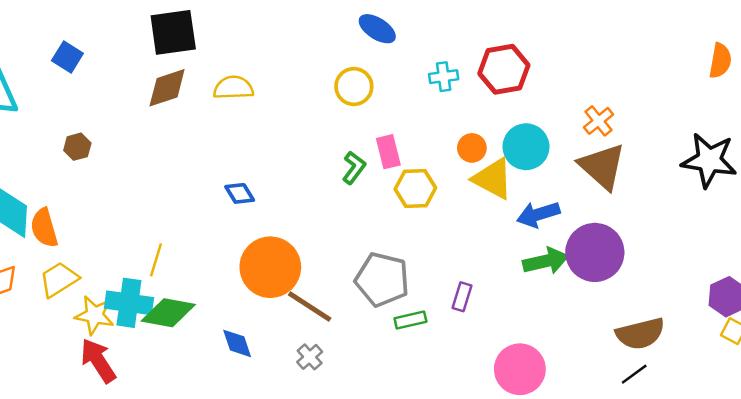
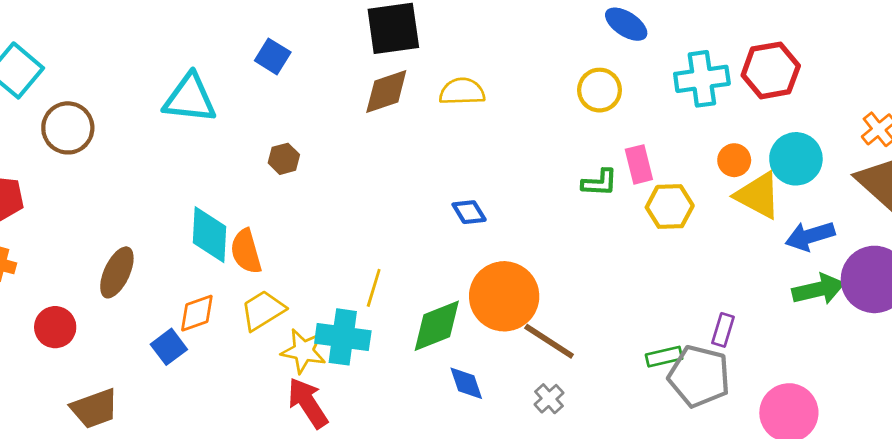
cyan cross: (444, 77) -> (702, 79), size x1.6
green L-shape: (354, 168) -> (600, 183), turned 56
gray pentagon: (382, 279) -> (699, 376), moved
green diamond: (168, 313) -> (437, 326), moved, turned -32

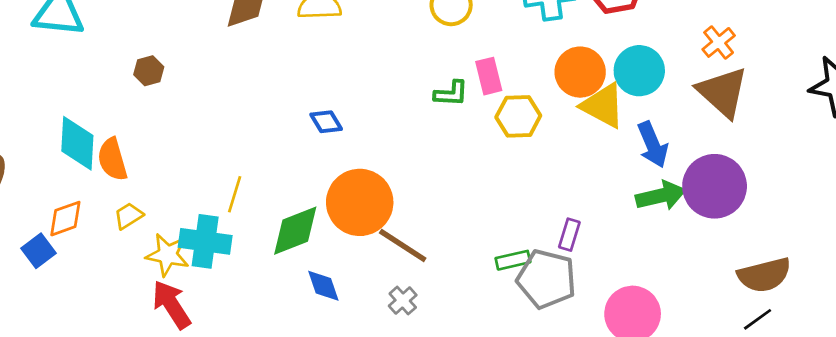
orange circle: (734, 160) -> (580, 72), size x1.6
blue arrow: (810, 236) -> (653, 145), turned -96
yellow trapezoid: (263, 310) -> (129, 216), size x0.7

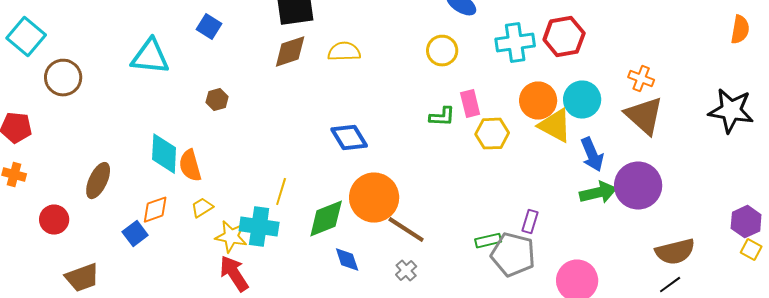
orange cross: (719, 42) -> (641, 79), turned -30
blue diamond: (326, 122) -> (349, 138), size x1.5

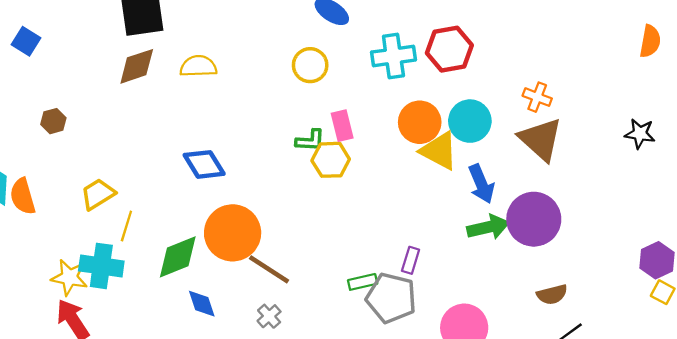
blue square: (209, 27) -> (26, 41), moved
black star: (731, 111) -> (640, 134), size x0.6
yellow hexagon: (492, 134) -> (331, 160), moved
yellow trapezoid: (202, 208) -> (98, 194), moved, size x1.4
brown semicircle: (675, 252) -> (552, 294), moved, size x0.7

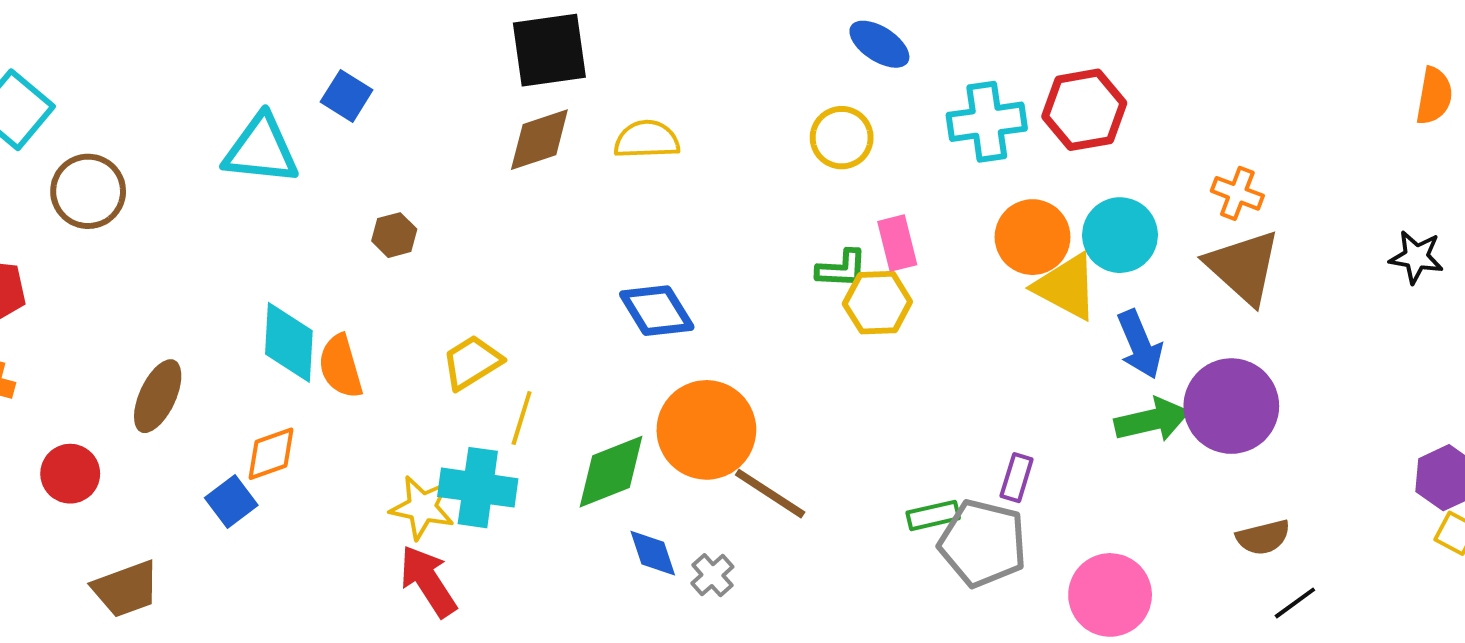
gray cross: (269, 316) -> (712, 575), moved

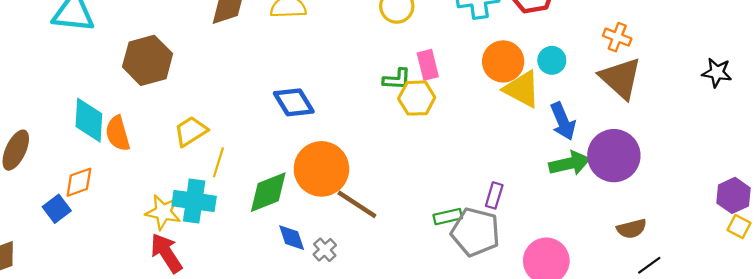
brown hexagon: (394, 235) -> (148, 60), size x2.0
cyan circle: (1120, 235) -> (552, 60), size x0.7

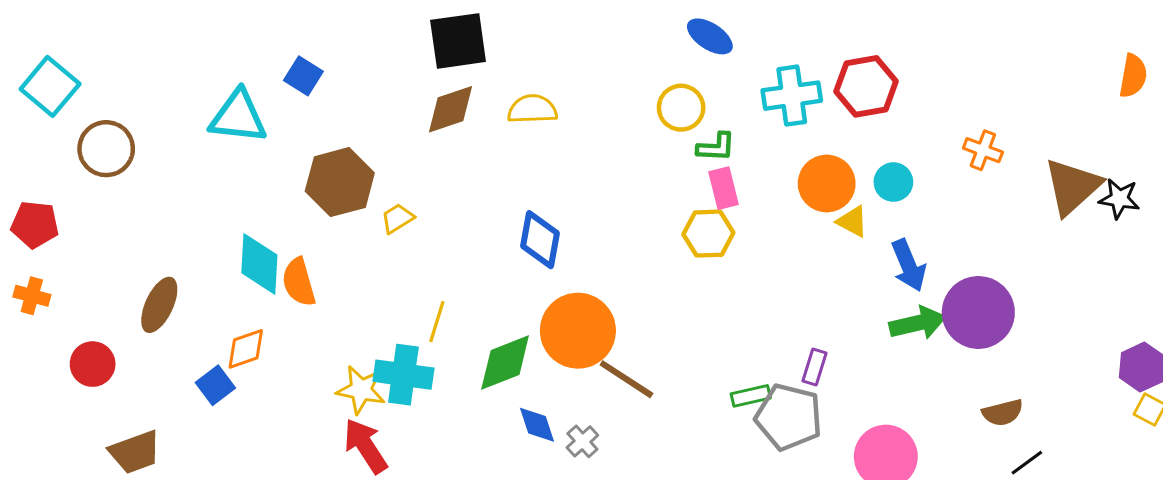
brown triangle: (621, 78) -> (1072, 187), moved, turned 36
green L-shape: (397, 79) -> (716, 147), moved
yellow triangle: (522, 89) -> (852, 221), size x0.6
blue diamond: (294, 102) -> (540, 240), turned 42
yellow trapezoid: (191, 131) -> (397, 218), moved, size x0.7

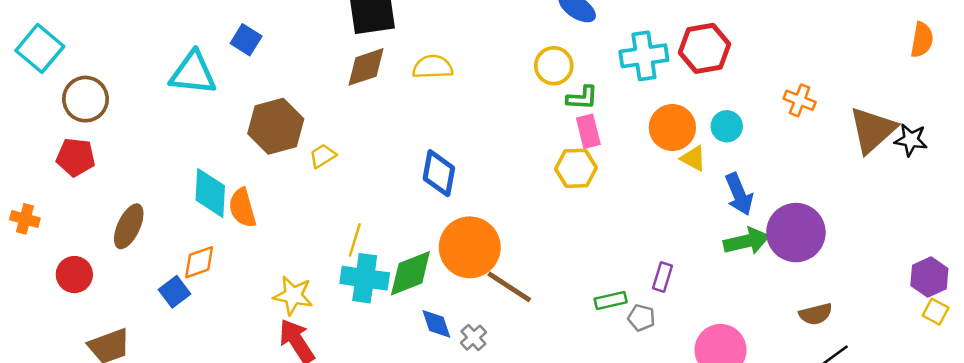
red pentagon: (35, 224) -> (76, 157), moved
cyan cross: (403, 375) -> (365, 278), moved
gray pentagon: (789, 417) -> (641, 318), size x0.5

